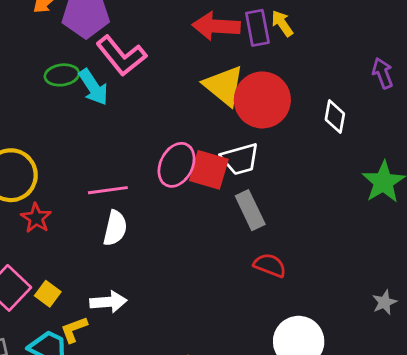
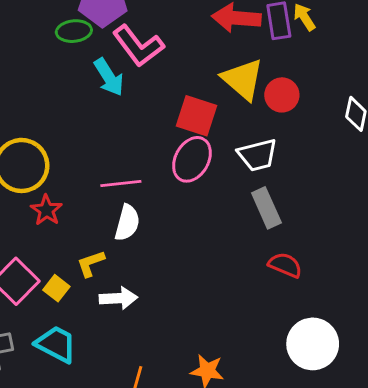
green ellipse: (62, 75) -> (74, 31), moved
red circle: (262, 100) -> (282, 95), size x0.6
red square: (209, 170) -> (196, 116), moved
yellow L-shape: (74, 330) -> (91, 263), moved

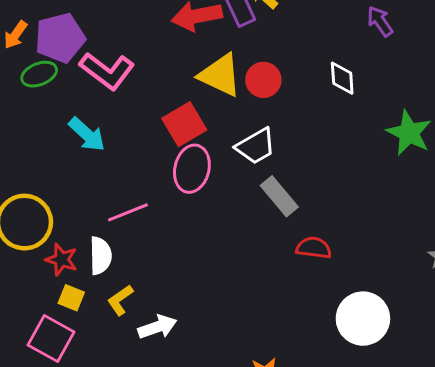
cyan arrow: (109, 77) -> (87, 134), moved
red square: (196, 116) -> (184, 124), turned -33
white semicircle: (127, 223) -> (100, 256), moved
yellow square: (56, 288) -> (71, 298), moved

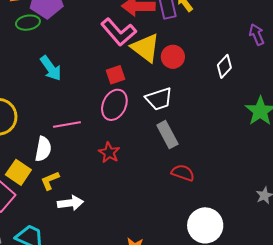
pink L-shape: (107, 71) -> (118, 32), moved
white diamond: (342, 78) -> (224, 66), turned 35
red square: (184, 124) -> (115, 75), size x0.7
red star: (61, 260) -> (109, 153), moved
yellow square: (71, 298) -> (18, 172), size x1.4

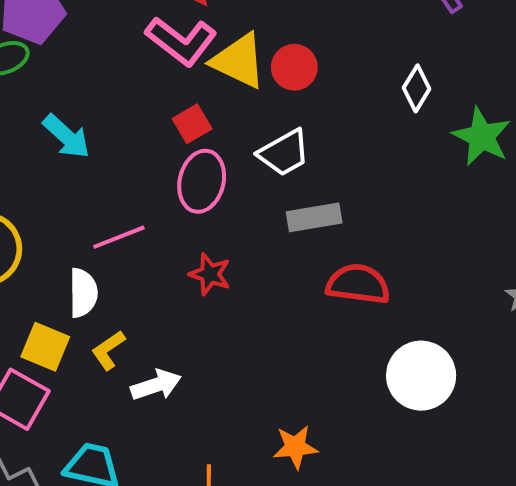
white diamond: (224, 66) -> (417, 88), moved
gray rectangle: (167, 135) -> (314, 217), turned -60
red semicircle: (183, 173) -> (358, 284), size x1.4

